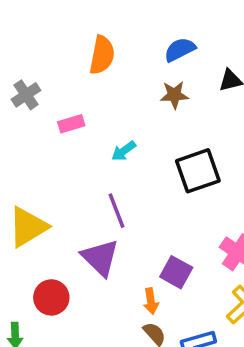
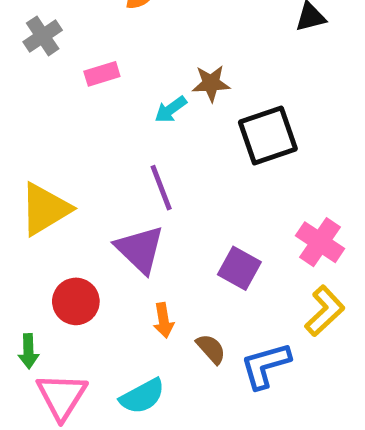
brown star: (174, 95) -> (211, 83), moved
orange arrow: (151, 301) -> (164, 320), moved

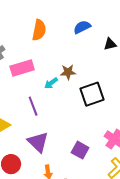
pink rectangle: (102, 74) -> (22, 68), size x1.6
purple line: (161, 188) -> (33, 106), moved

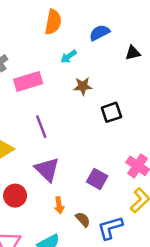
orange semicircle: (39, 30) -> (53, 22), moved
cyan arrow: (51, 83) -> (69, 56), moved
black square: (92, 94) -> (111, 112), size x0.7

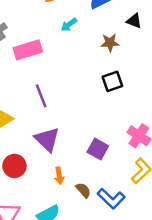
black triangle: (133, 53) -> (134, 21), turned 35
brown star: (83, 86) -> (110, 43), moved
blue L-shape: (110, 228) -> (111, 199), turned -120

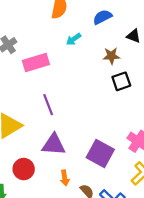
black square: (112, 81) -> (121, 81), moved
purple triangle: (47, 139) -> (54, 145), turned -40
purple square: (98, 149) -> (100, 154), size x1.4

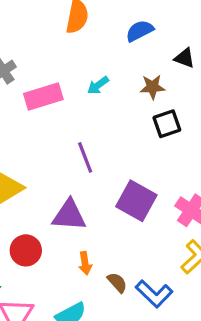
cyan arrow: (74, 39) -> (98, 85), moved
purple line: (48, 105) -> (85, 157), moved
purple square: (100, 154) -> (136, 201), moved

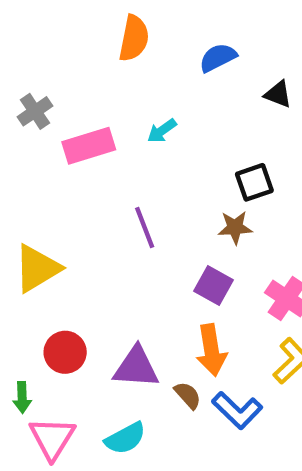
brown star: (152, 87) -> (235, 227), moved
purple square: (136, 201) -> (214, 286), size x0.7
purple triangle: (69, 215) -> (136, 367), moved
orange arrow: (85, 263) -> (211, 350), moved, size x1.6

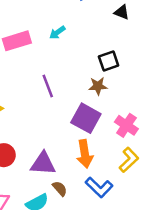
purple square: (214, 286) -> (86, 118), size x1.4
brown semicircle: (188, 395) -> (60, 188), moved

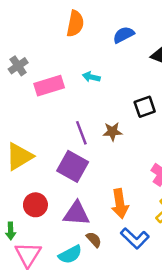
cyan arrow: (57, 32) -> (91, 77), turned 49
brown star: (98, 86) -> (112, 132), moved
purple square: (86, 118) -> (73, 166), moved

